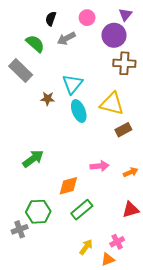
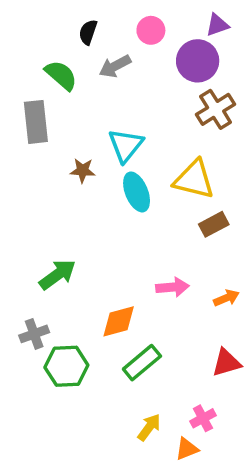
purple triangle: (125, 15) -> (217, 25), turned 32
brown cross: (124, 63) -> (216, 109), turned -35
gray rectangle: (21, 71) -> (36, 122), turned 40
gray cross: (20, 229) -> (34, 334), moved

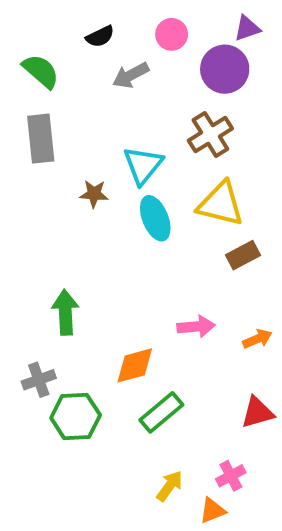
black semicircle: (88, 32) -> (100, 36), turned -135
green semicircle: (61, 75) -> (41, 71), moved
brown cross: (216, 109) -> (210, 134), moved
green arrow: (57, 275) -> (65, 312), turned -57

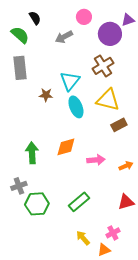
purple triangle: (247, 28) -> (128, 20), moved
black semicircle: (100, 36) -> (35, 18), moved, turned -96
orange diamond: (135, 365) -> (66, 147), moved
yellow arrow: (170, 486) -> (83, 238), turned -77

